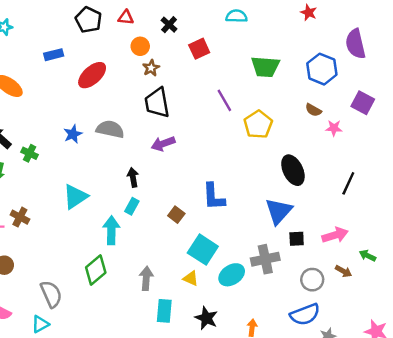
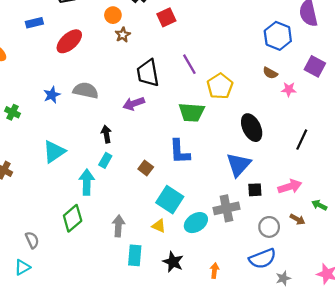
green trapezoid: (265, 67) -> (192, 112), moved
black trapezoid: (157, 103) -> (148, 73), moved
gray semicircle: (51, 294) -> (32, 240), size x0.7

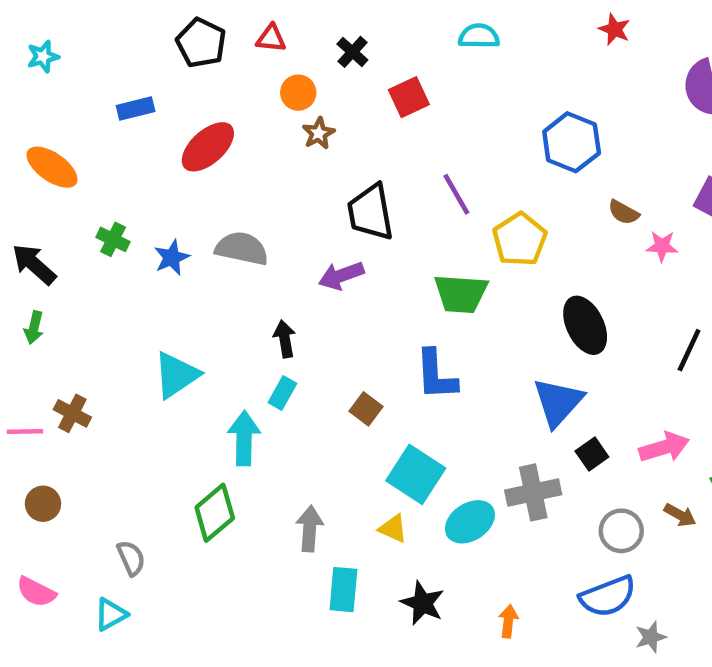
blue hexagon: (278, 36) -> (572, 142), moved
green cross: (12, 112) -> (113, 239), moved
black square: (255, 190) -> (592, 454), turned -32

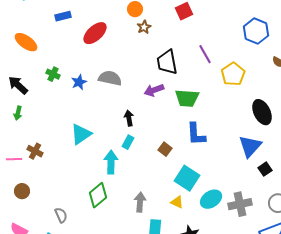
green trapezoid: (461, 294) -> (187, 98), moved
gray cross: (533, 492) -> (240, 204), moved

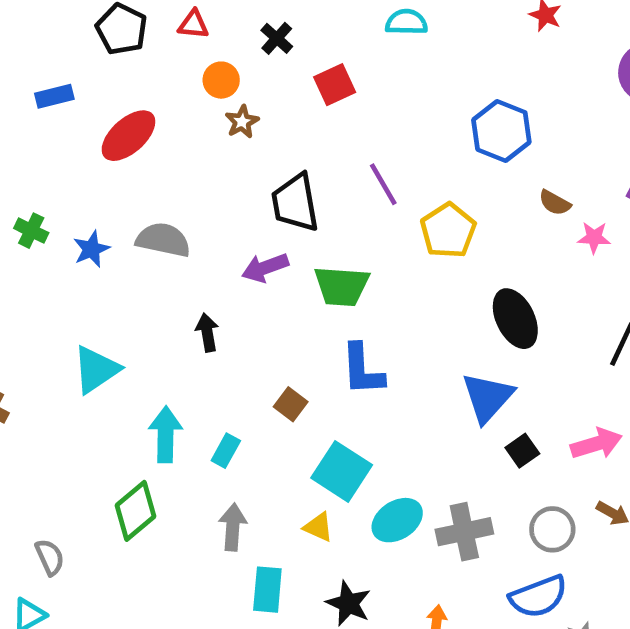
cyan rectangle: (128, 142) -> (226, 451), moved

